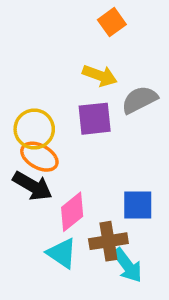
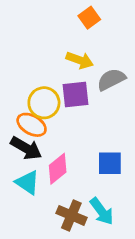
yellow circle: (34, 129) -> (44, 103), moved
brown cross: (108, 241) -> (71, 215), moved, turned 32
cyan triangle: (62, 253) -> (27, 182), moved

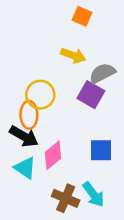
orange square: (89, 18) -> (82, 16), turned -30
purple square: (76, 95) -> (91, 95), moved, turned 36
orange ellipse: (32, 125) -> (29, 115), turned 60

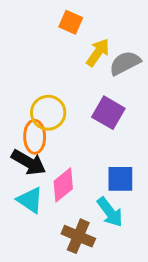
orange square: (82, 16) -> (71, 22), moved
yellow arrow: (73, 55) -> (98, 52), moved, turned -75
gray semicircle: (102, 73) -> (125, 63), moved
cyan arrow: (93, 194) -> (110, 212), moved

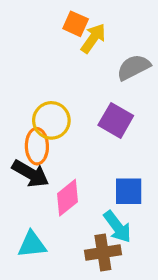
yellow arrow: (98, 52) -> (93, 38), moved
cyan triangle: (30, 200) -> (32, 244), moved, turned -40
brown cross: (78, 236) -> (103, 252), moved, turned -32

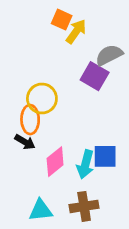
purple square: (116, 120) -> (95, 76), moved
black arrow: (30, 174) -> (25, 142), size x0.7
cyan arrow: (117, 227) -> (85, 164), moved, turned 52
cyan triangle: (32, 244) -> (41, 210), moved

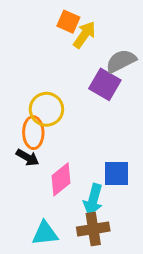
cyan arrow: (85, 164) -> (93, 200), moved

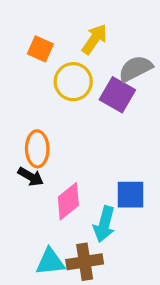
orange square: (68, 22) -> (40, 49), moved
yellow circle: (46, 109) -> (73, 82), moved
brown cross: (93, 229) -> (85, 262), moved

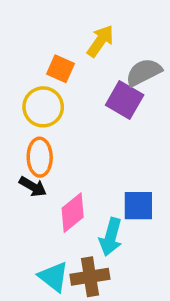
orange square: (40, 49) -> (60, 69), moved
yellow circle: (73, 82) -> (43, 107), moved
cyan triangle: (50, 262) -> (54, 277), turned 44

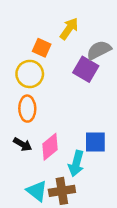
black arrow: (33, 187) -> (23, 144), moved

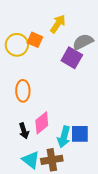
yellow circle: (30, 74) -> (17, 45), moved
blue square: (95, 142) -> (80, 134), moved
black arrow: (23, 144) -> (24, 131), moved, turned 42

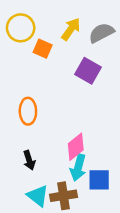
gray semicircle: (83, 42) -> (101, 33), moved
yellow circle: (17, 45) -> (21, 28), moved
pink diamond: (42, 123) -> (76, 147), moved
blue square: (80, 134) -> (99, 180), moved

